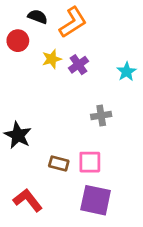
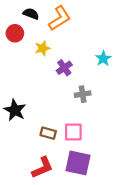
purple cross: (79, 65) -> (64, 68), moved
red L-shape: (28, 200) -> (42, 168), moved, turned 105

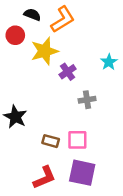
yellow star: (42, 48) -> (44, 51), size x1.6

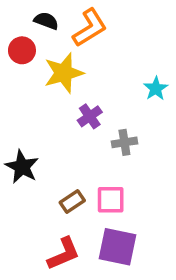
purple cross: (68, 72) -> (90, 116), moved
brown rectangle: (51, 141) -> (72, 202), turned -49

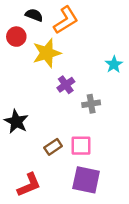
red L-shape: (64, 254) -> (29, 185), moved

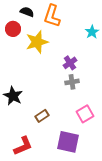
orange L-shape: (66, 20) -> (52, 16), turned 140
cyan star: (114, 64) -> (92, 32), moved
purple cross: (66, 85) -> (70, 63), moved
pink square: (81, 146) -> (85, 114), moved, turned -30

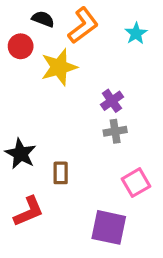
orange L-shape: (52, 16) -> (83, 25), turned -145
cyan star: (92, 32) -> (136, 33), moved
brown rectangle: (42, 116) -> (61, 173), moved, turned -56
red L-shape: (23, 146) -> (29, 211), moved

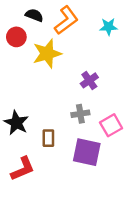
cyan star: (136, 33) -> (109, 27), turned 30
gray cross: (115, 131) -> (80, 114), moved
pink square: (136, 183) -> (111, 125), moved
purple square: (109, 227) -> (87, 152), moved

